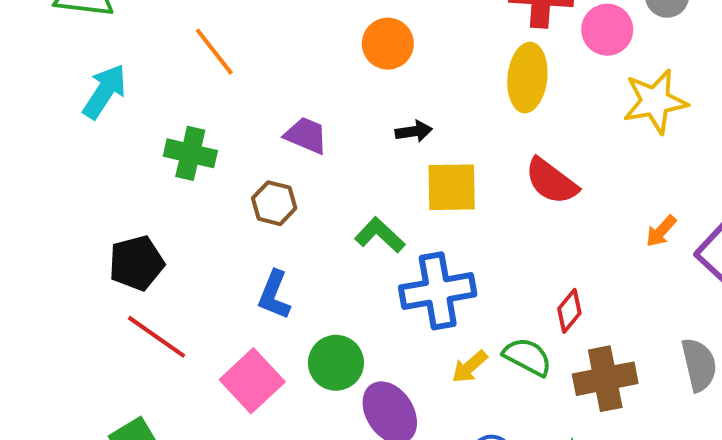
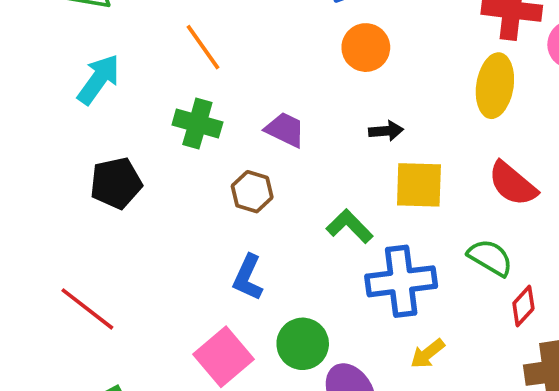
green cross: (190, 153) -> (197, 123), moved
black pentagon: (136, 263) -> (116, 183), moved
red line: (156, 337) -> (87, 309), moved
green semicircle: (527, 357) -> (490, 258), moved

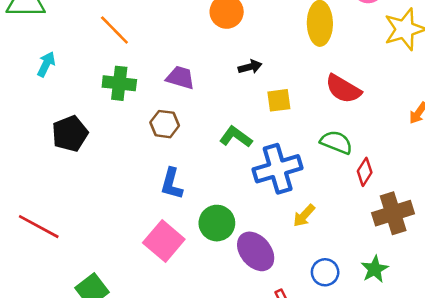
cyan arrow: (99, 79) -> (46, 64), size x0.7
yellow square: (419, 185) -> (279, 100), size x0.7
red line: (87, 309) -> (39, 227), moved

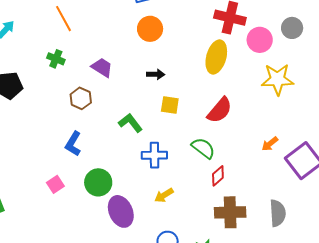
green cross: (119, 83) -> (56, 59), size x0.7
red semicircle: (343, 89) -> (220, 110), turned -96
blue cross: (278, 169) -> (154, 155), size x0.7
pink square: (164, 241) -> (55, 184), size x0.6

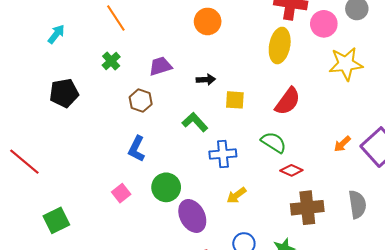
green cross: (56, 59) -> (111, 61), turned 30
purple trapezoid: (102, 67) -> (160, 66), turned -45
black arrow: (156, 74) -> (206, 80), moved
orange arrow: (270, 144) -> (342, 144), moved
red diamond: (218, 176) -> (291, 170), turned 70

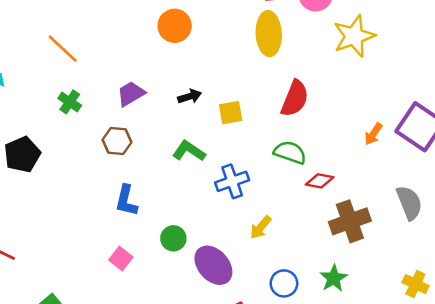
green circle: (166, 187) -> (173, 238), size x0.7

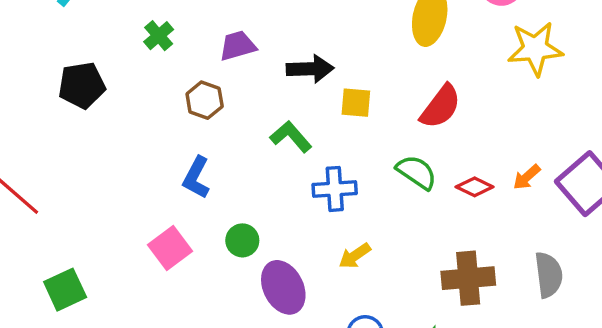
black arrow: (190, 96) -> (310, 69), size x1.5
red diamond: (320, 181) -> (475, 187), moved
pink square: (121, 259) -> (170, 248), size x1.4

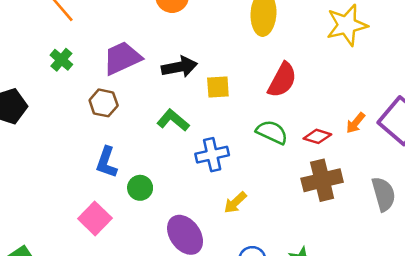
purple trapezoid: (238, 46) -> (122, 58), size x1.4
green circle: (242, 240) -> (140, 188), moved
brown cross: (468, 278) -> (322, 180), moved

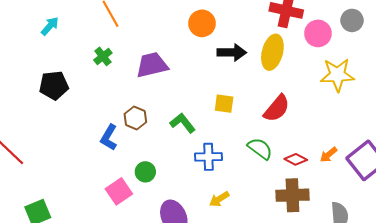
black arrow: (179, 67) -> (232, 52), moved
brown hexagon: (104, 103) -> (135, 118), moved
blue L-shape: (106, 162) -> (109, 137), moved
pink square: (95, 218) -> (119, 191), moved

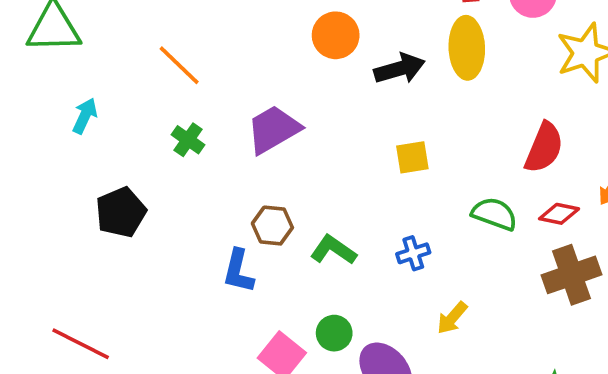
red semicircle: (277, 108) -> (544, 148), moved
green L-shape: (183, 123) -> (333, 250), moved
blue cross: (209, 157) -> (413, 253), size x0.7
green circle: (145, 172) -> (334, 333), moved

